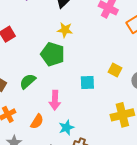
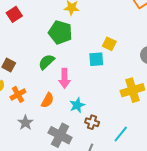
yellow square: (115, 70) -> (109, 44), moved
green semicircle: (28, 81) -> (46, 62), moved

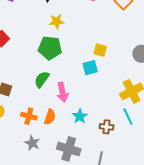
orange cross: (18, 94) -> (29, 116), moved, turned -35
brown cross: (92, 122) -> (106, 127), moved
cyan line: (121, 134) -> (128, 117), moved, turned -54

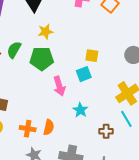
green semicircle: (42, 79) -> (14, 50), moved
pink arrow: (62, 92) -> (59, 86), moved
cyan star: (80, 116) -> (80, 110), moved

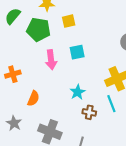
yellow square: (92, 56) -> (69, 21), moved, turned -32
cyan star: (80, 110) -> (78, 92), moved
orange cross: (28, 129) -> (13, 74), moved, turned -35

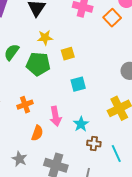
pink arrow: (51, 60) -> (56, 116), moved
orange cross: (13, 74) -> (25, 105), moved
cyan line: (111, 104) -> (116, 153), moved

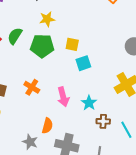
yellow square: (68, 54) -> (72, 44), moved, turned 32
orange cross: (25, 105) -> (32, 87), turned -35
orange semicircle: (37, 133) -> (47, 126), moved

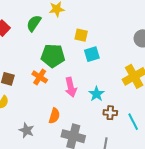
green semicircle: (15, 36) -> (34, 23), moved
green pentagon: (42, 46) -> (53, 56), moved
gray star: (30, 142) -> (27, 130), moved

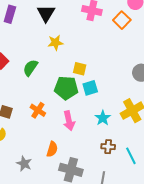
green semicircle: (34, 23) -> (30, 68), moved
green pentagon: (53, 56) -> (66, 88), moved
cyan star: (96, 94) -> (103, 118), moved

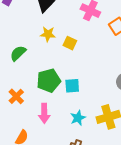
yellow square: (80, 69) -> (70, 43), moved
green pentagon: (66, 88) -> (49, 81), turned -30

